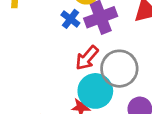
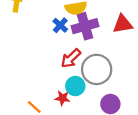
cyan circle: (95, 91) -> (75, 86), size x0.7

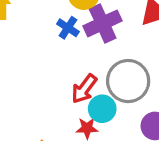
red arrow: (71, 58) -> (84, 89), moved

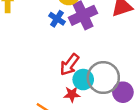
gray circle: (128, 81) -> (103, 78), moved

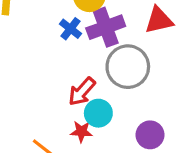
gray circle: (103, 78) -> (128, 67), moved

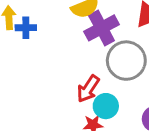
blue cross: (71, 29) -> (26, 28), moved, turned -30

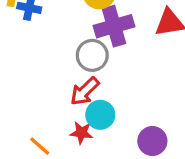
gray circle: (126, 61) -> (92, 55), moved, size x0.7

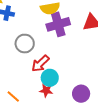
gray circle: (92, 55) -> (25, 44), moved
red star: (81, 133) -> (46, 90), moved

